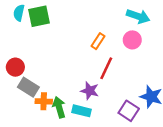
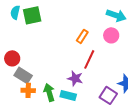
orange cross: (44, 101) -> (28, 90), moved

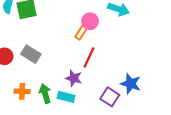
pink circle: (111, 35) -> (90, 21), moved
gray rectangle: (23, 75) -> (31, 54), moved

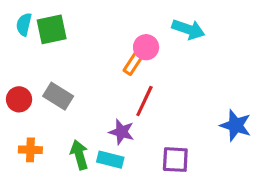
blue star: (131, 84) -> (236, 125), moved
orange cross: (22, 91) -> (30, 150), moved
purple square: (110, 97) -> (175, 160), turned -30

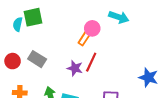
cyan semicircle: (24, 24) -> (18, 24), moved
purple star: (122, 132) -> (75, 68), moved

